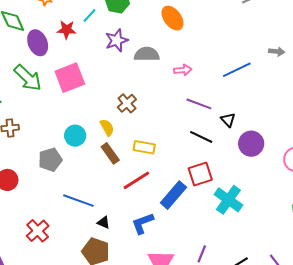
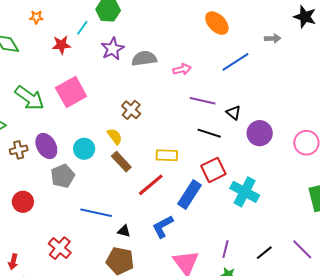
orange ellipse: (173, 18) -> (217, 23), moved
purple ellipse: (38, 43) -> (46, 146), moved
yellow rectangle: (144, 147) -> (167, 155), moved

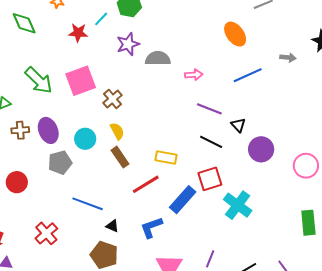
brown cross: (131, 110) -> (113, 99), moved

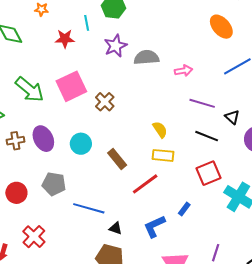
cyan line: (101, 19) -> (87, 23), turned -49
yellow semicircle: (117, 131) -> (160, 130), moved
gray pentagon: (60, 163) -> (54, 184), moved, turned 30
blue rectangle: (183, 200) -> (184, 209), moved, size x0.5
red cross: (46, 233) -> (34, 237), moved

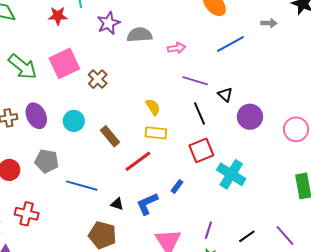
black line: (207, 136) -> (200, 114), turned 45
black triangle: (115, 228) -> (117, 204), moved
red cross: (34, 237) -> (27, 214), turned -30

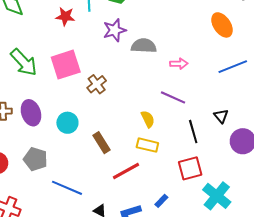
purple line: (195, 81) -> (173, 97), moved

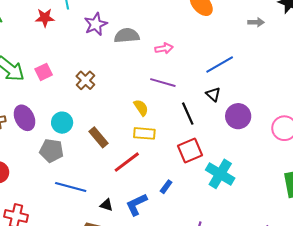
pink square: (66, 65) -> (44, 72), moved, size x0.6
blue line: (233, 67) -> (220, 65), moved
gray pentagon: (35, 159) -> (51, 151), moved

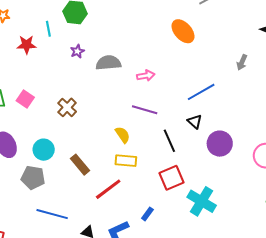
gray arrow: (256, 22) -> (242, 62), moved, turned 112
purple star: (96, 24) -> (77, 51), size x0.6
pink square: (44, 72) -> (25, 99), turned -30

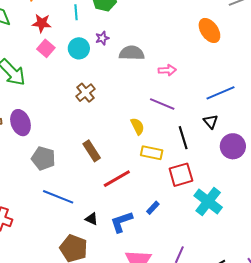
red star: (27, 45) -> (42, 23), moved
pink square: (25, 99) -> (46, 48), moved
cyan circle: (44, 150) -> (79, 48), moved
yellow rectangle: (126, 161) -> (152, 153), moved

